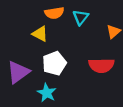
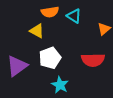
cyan triangle: (81, 17) -> (74, 16), turned -35
cyan star: (47, 93) -> (60, 85), moved

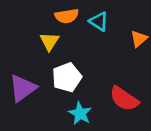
yellow triangle: (37, 31) -> (49, 41), turned 35
red semicircle: (93, 60) -> (124, 99), moved, turned 35

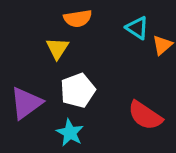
cyan triangle: (99, 21) -> (137, 28), moved
cyan star: (80, 113) -> (70, 133), moved

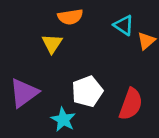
white pentagon: (78, 90) -> (87, 91), moved
red semicircle: (145, 116) -> (131, 104), turned -104

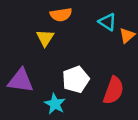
purple triangle: (24, 93) -> (21, 81), turned 44

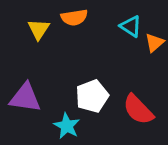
yellow triangle: (45, 38) -> (39, 29), moved
red semicircle: (114, 90) -> (138, 110), turned 116

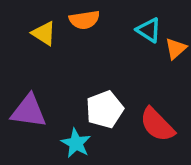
yellow triangle: (39, 29) -> (44, 33), turned -30

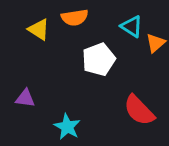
white pentagon: (105, 109) -> (99, 59), moved
purple triangle: (29, 111) -> (25, 98), size x0.6

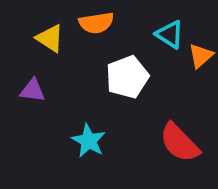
purple triangle: (25, 98) -> (33, 90), moved
cyan star: (67, 127) -> (89, 141), moved

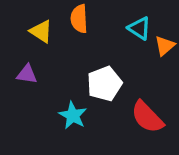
orange semicircle: (96, 23) -> (79, 19), turned 96
white pentagon: (127, 77) -> (104, 84), moved

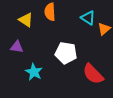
white pentagon: (104, 84) -> (66, 53), turned 30
cyan star: (73, 115) -> (34, 72), moved

